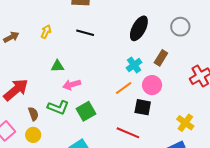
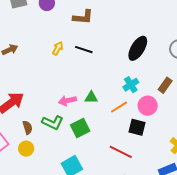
yellow arrow: (46, 32) -> (58, 48), moved
brown rectangle: (161, 58) -> (165, 85), moved
green triangle: (58, 66) -> (91, 97), moved

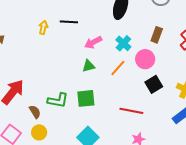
pink arrow: (67, 101) -> (93, 42), moved
black square: (137, 127) -> (154, 84), moved, turned -30
green square: (80, 128) -> (86, 98), turned 36

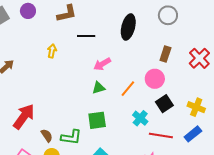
black line: (69, 22) -> (86, 36), moved
cyan cross: (123, 43) -> (140, 118), moved
green L-shape: (58, 100) -> (71, 137), moved
red line: (131, 111) -> (161, 135), moved

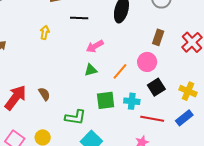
cyan cross: (140, 118) -> (132, 101), turned -35
green square: (97, 120) -> (106, 100), moved
brown semicircle: (47, 136) -> (44, 94), moved
green L-shape: (71, 137) -> (75, 117), moved

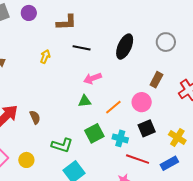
green square: (106, 100) -> (94, 133), turned -30

